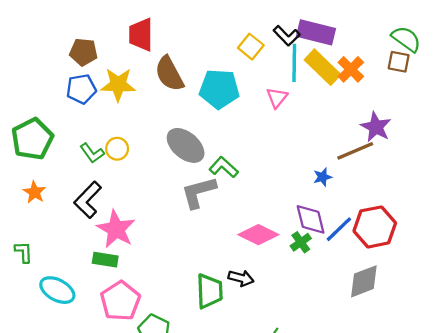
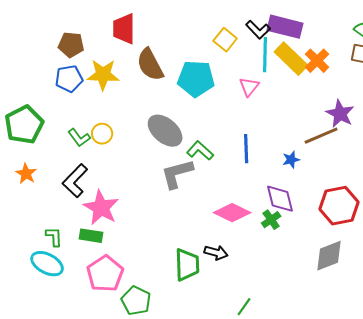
blue line: (339, 229) -> (246, 149), moved, turned -48
green L-shape: (24, 252) -> (54, 237), moved

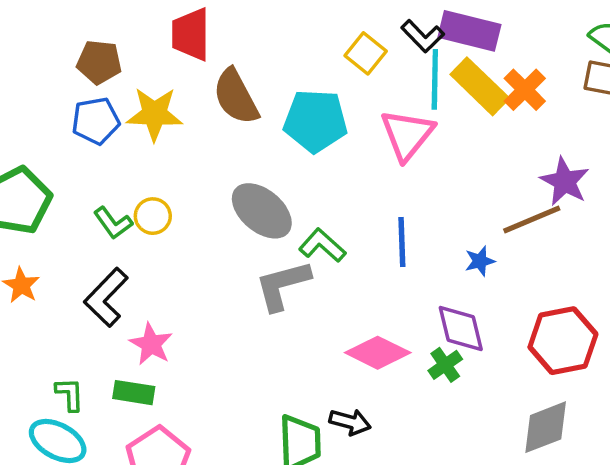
pink triangle: (249, 87) -> (407, 135), size x1.6
pink star: (101, 208) -> (151, 344), size x0.7

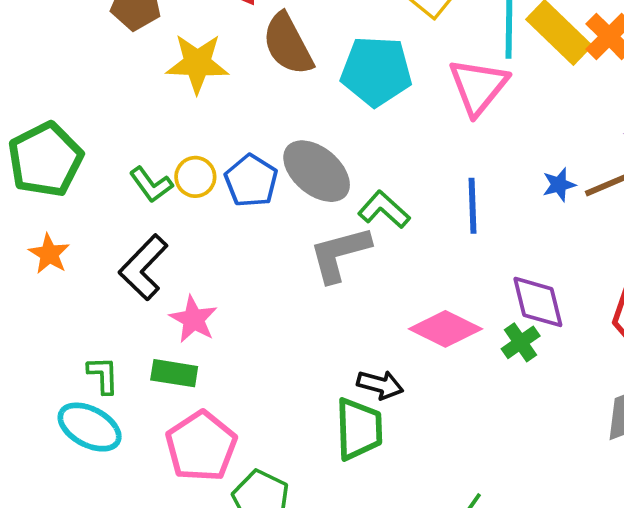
blue pentagon: (96, 121) -> (251, 181), moved, turned -30
blue star: (480, 261) -> (559, 185), moved
black arrow: (350, 422) -> (380, 385), moved

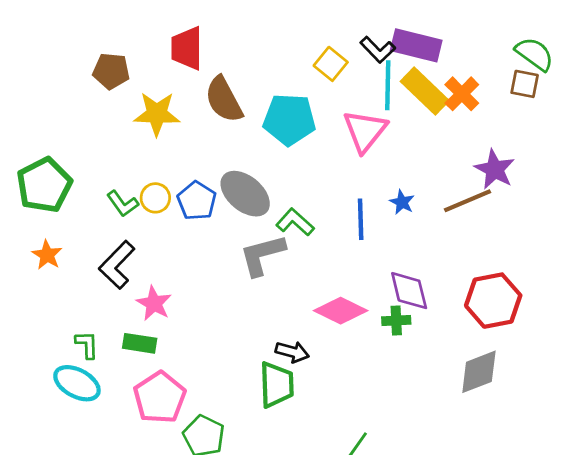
blue star: (559, 185) -> (402, 202), moved, turned -30
green cross: (521, 342) -> (396, 320), turned 32

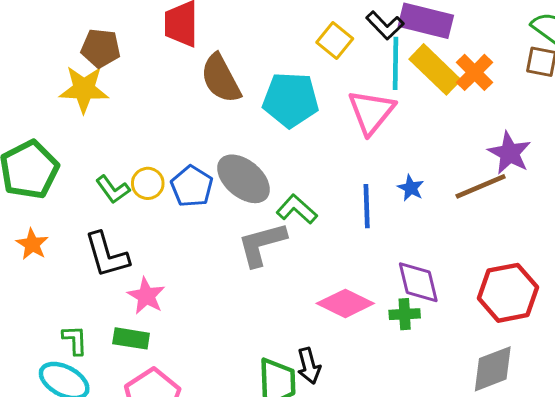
yellow star: (157, 114) -> (84, 89), moved
black L-shape: (117, 265) -> (107, 255), turned -60
black arrow: (292, 352) -> (309, 366), moved, turned 60

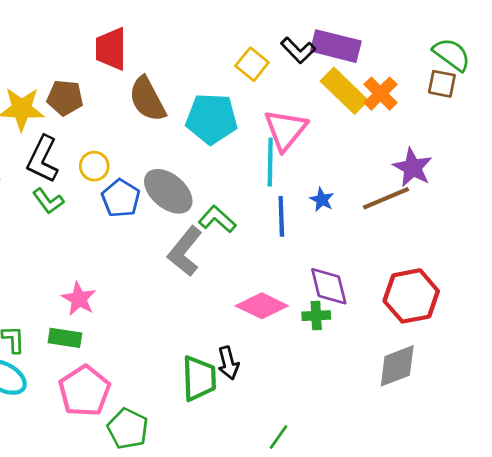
brown pentagon: (101, 48) -> (65, 98), moved
cyan line: (395, 63) -> (270, 162), moved
yellow circle: (148, 183) -> (94, 166), moved
gray L-shape: (262, 244) -> (185, 251), turned -36
black L-shape: (107, 255) -> (43, 159), moved, turned 42

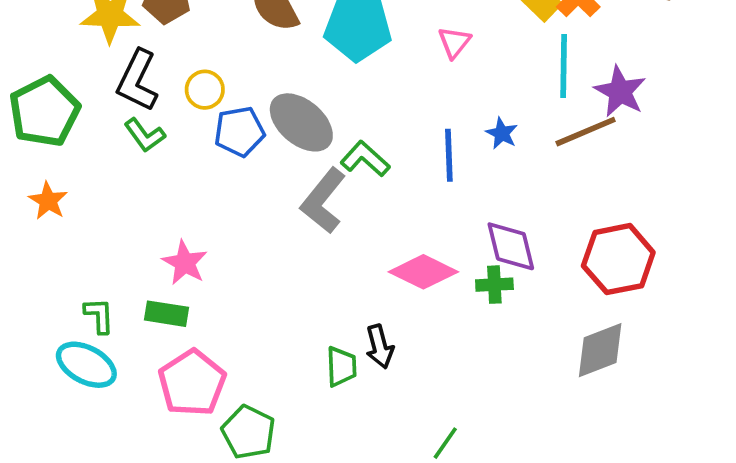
pink triangle: (286, 130) -> (454, 42), size x0.6
cyan line: (270, 162) -> (564, 66), moved
blue pentagon: (121, 198) -> (239, 132), turned 30
green trapezoid: (199, 378) -> (341, 367), size x0.7

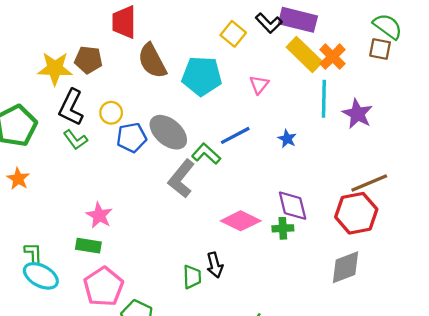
brown line: (586, 132) -> (369, 183), moved
blue line: (449, 155) -> (235, 135), moved, turned 64
green L-shape: (99, 316) -> (33, 253), moved

